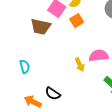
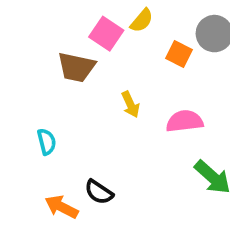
orange square: (77, 21) -> (179, 54), moved, turned -32
yellow arrow: (80, 65) -> (130, 104), moved

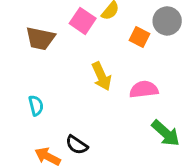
brown trapezoid: (76, 67) -> (40, 38), moved
yellow arrow: (130, 104) -> (102, 76), size x1.4

